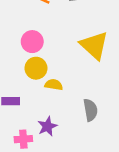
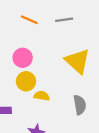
gray semicircle: (90, 110) -> (80, 105), moved

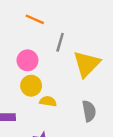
gray line: (64, 20) -> (60, 42), moved, turned -66
yellow triangle: (77, 61) -> (87, 64), turned 32

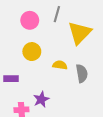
pink circle: (27, 60) -> (30, 20), moved
yellow semicircle: (48, 101) -> (60, 65), moved

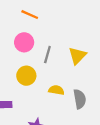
gray line: (57, 14) -> (47, 55), moved
yellow triangle: (80, 33) -> (77, 56), size x0.7

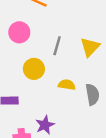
pink circle: (24, 42) -> (19, 32), moved

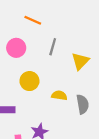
gray line: (57, 46) -> (53, 47), moved

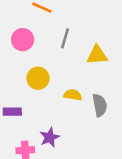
yellow triangle: (80, 61) -> (97, 55), turned 42

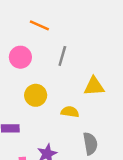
yellow triangle: (97, 55) -> (94, 86), moved
gray semicircle: (100, 105) -> (90, 144), moved

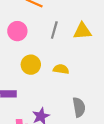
yellow triangle: (94, 86) -> (82, 31), moved
yellow semicircle: (70, 112) -> (61, 69), moved

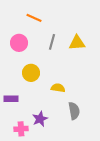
yellow semicircle: (61, 69) -> (58, 88), moved

